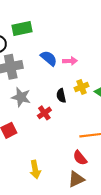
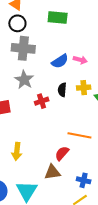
green rectangle: (22, 28) -> (58, 18), moved
blue semicircle: (49, 58) -> (60, 61), moved, turned 90
red semicircle: (80, 158) -> (62, 153), turned 63

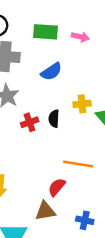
green rectangle: (58, 18) -> (46, 32), moved
pink arrow: (80, 60) -> (80, 37), moved
black semicircle: (62, 90) -> (54, 119), moved

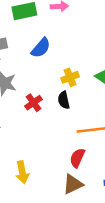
yellow cross: (82, 104) -> (70, 77), moved
black semicircle: (54, 119) -> (64, 100), moved

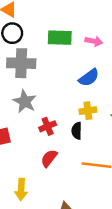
blue semicircle: (41, 48) -> (89, 78), moved
red semicircle: (77, 158) -> (49, 158), moved

